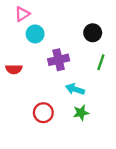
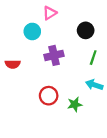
pink triangle: (22, 14) -> (50, 13), moved
cyan arrow: (75, 89) -> (94, 85), moved
red circle: (43, 113) -> (49, 96), moved

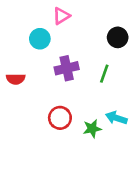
black circle: (86, 30) -> (118, 37), moved
green line: (93, 58) -> (104, 74), moved
cyan arrow: (94, 85) -> (116, 118), moved

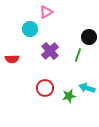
black circle: (118, 37) -> (89, 37), moved
purple cross: (67, 68) -> (50, 51), turned -30

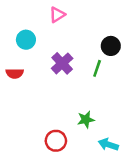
cyan circle: (30, 29) -> (26, 40), moved
red circle: (45, 88) -> (56, 141), moved
cyan arrow: (87, 88) -> (108, 144), moved

